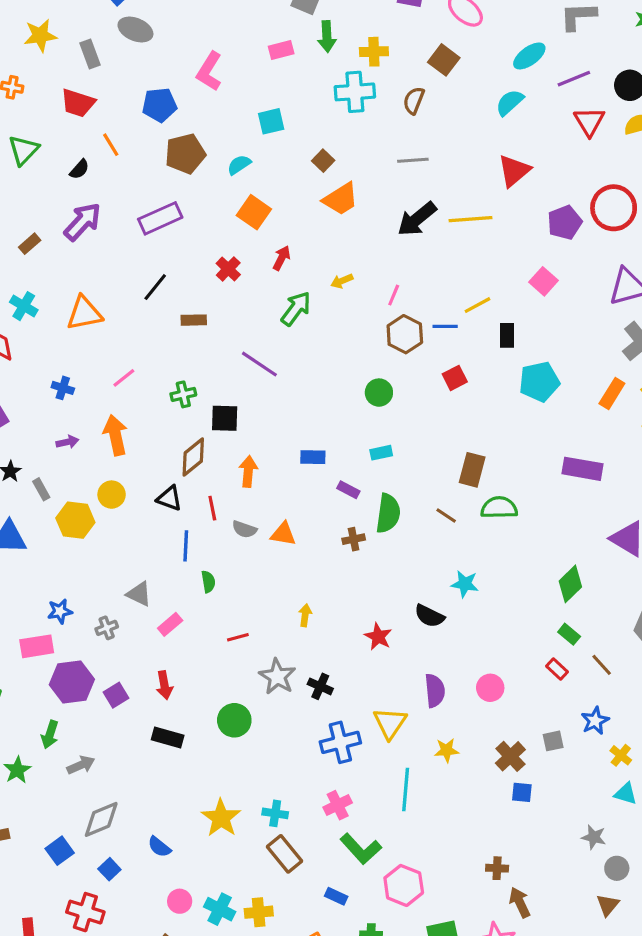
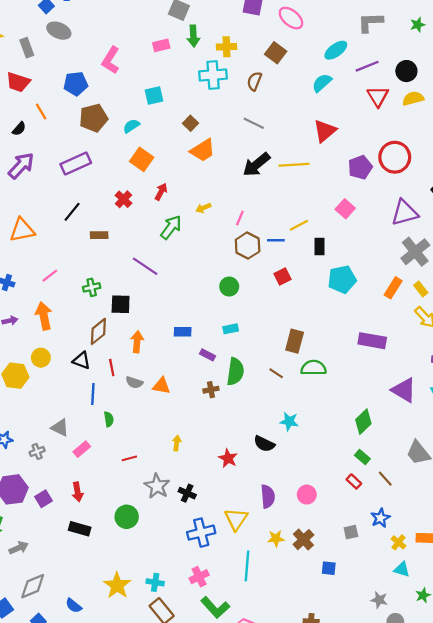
gray line: (413, 160) -> (254, 123), turned 30
brown cross: (510, 756) -> (303, 540), moved

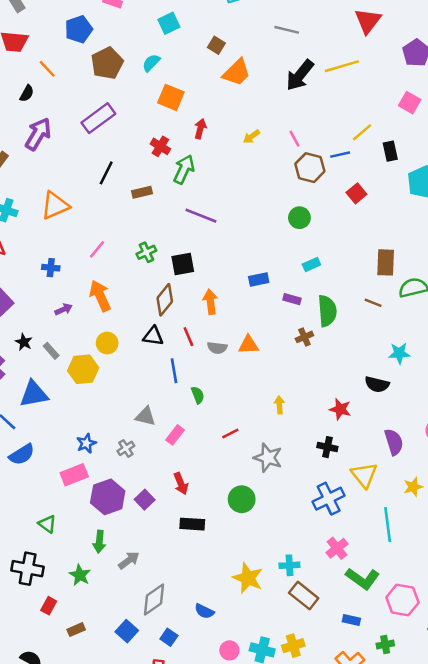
pink line: (240, 218) -> (295, 139), turned -40
green arrow: (171, 227) -> (184, 169), moved
black cross: (187, 493) -> (327, 447), moved

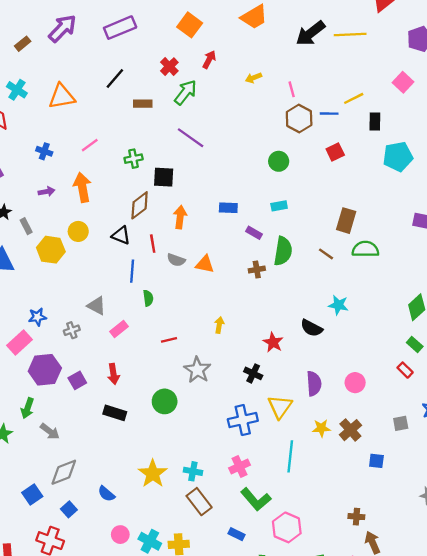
pink rectangle: (74, 475) -> (20, 342), turned -35
gray arrow: (129, 560) -> (50, 431), turned 60

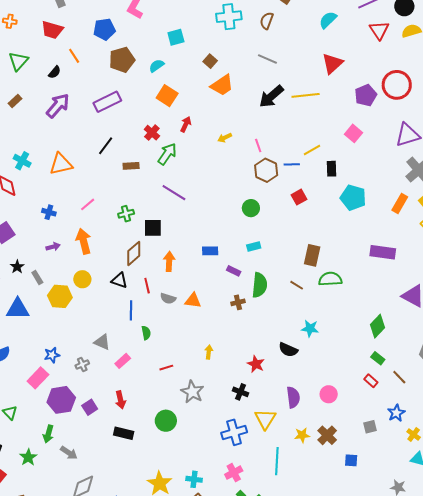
brown rectangle: (23, 44) -> (15, 101), moved
cyan pentagon: (398, 157) -> (353, 198), turned 30

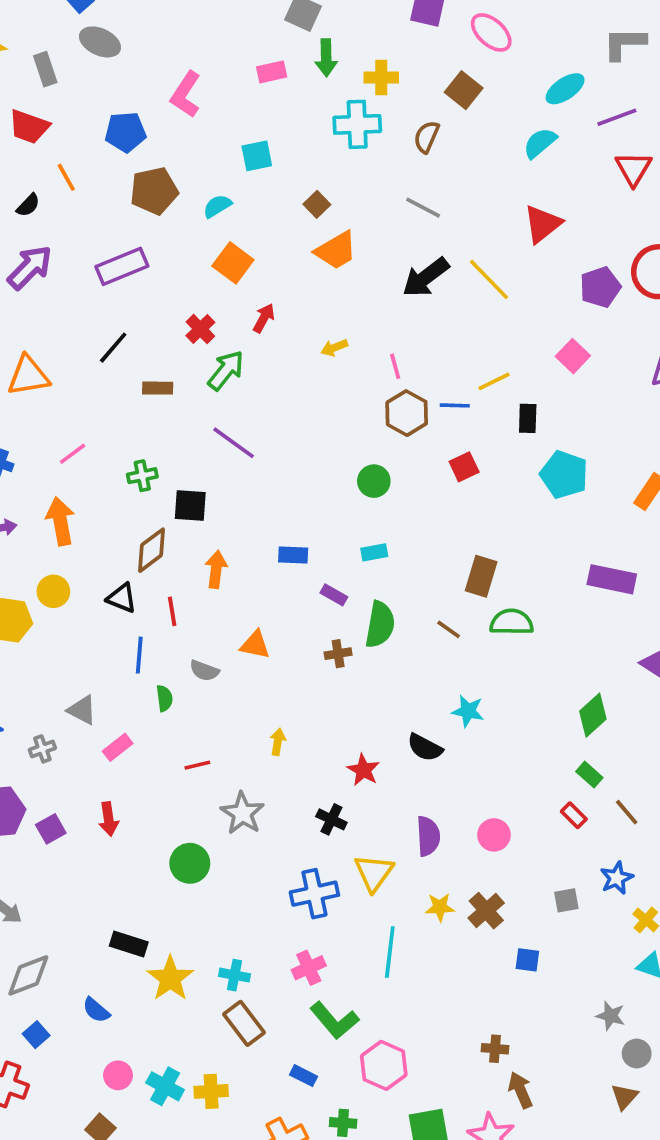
yellow line: (306, 95) -> (489, 279), turned 48
gray semicircle: (168, 298) -> (204, 671), moved
black rectangle: (124, 433) -> (129, 944), moved

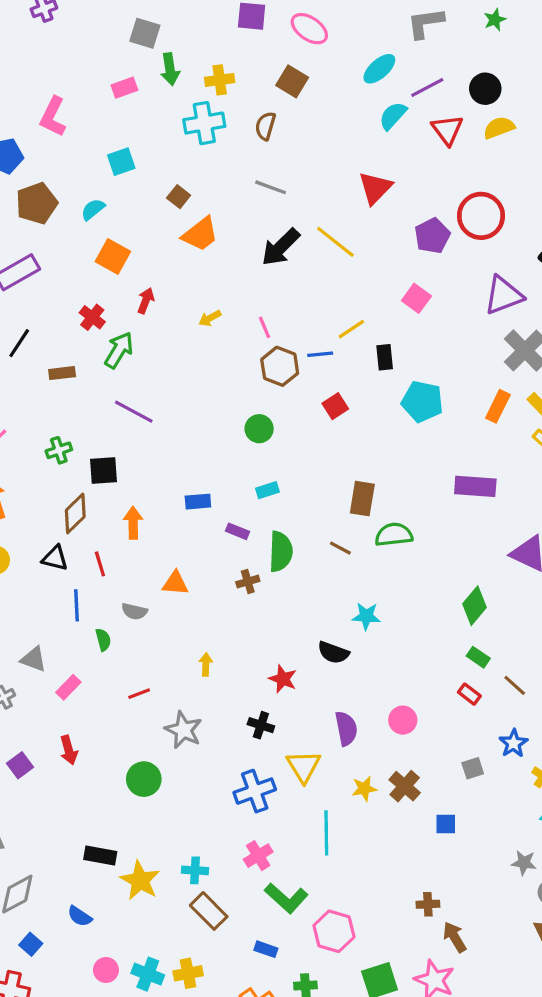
cyan semicircle: (540, 143) -> (393, 116), moved

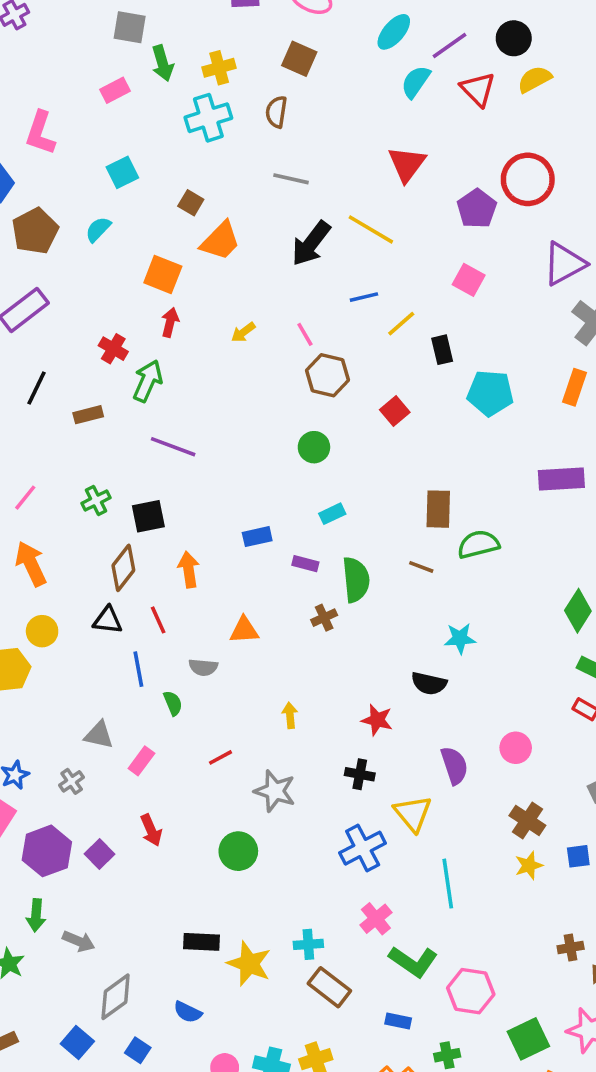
orange square: (113, 256) -> (163, 274), moved
blue line: (320, 354) -> (364, 297), moved
yellow star: (364, 789) -> (529, 865), moved

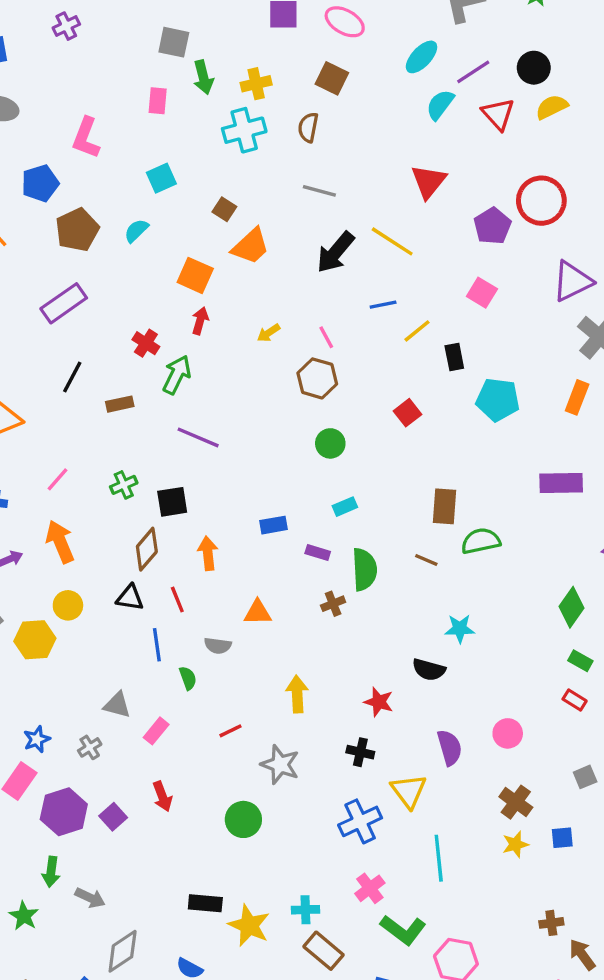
pink rectangle: (115, 90) -> (158, 101), turned -60
brown hexagon: (328, 375) -> (317, 378), moved
yellow arrow: (290, 715) -> (297, 694), size x1.5

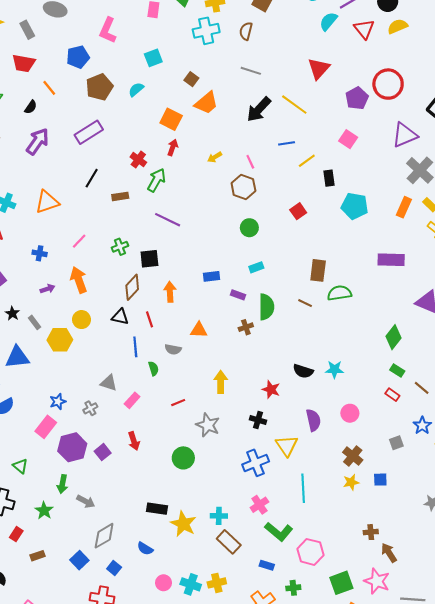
cyan star: (460, 629) -> (334, 370), moved

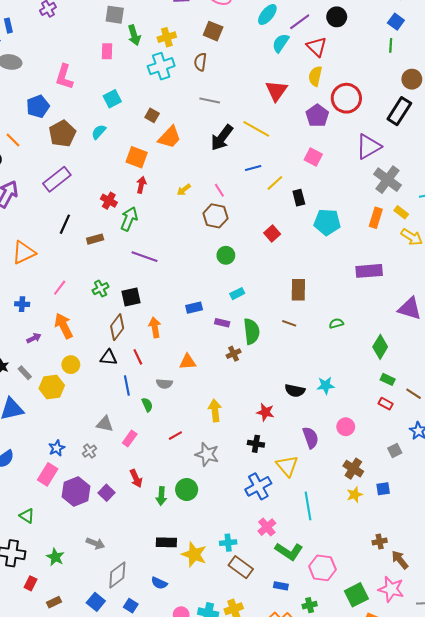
yellow semicircle: (398, 26) -> (315, 76), moved, turned -48
green semicircle: (339, 293) -> (336, 323), moved, size x0.6
green arrow: (62, 484) -> (161, 496), moved

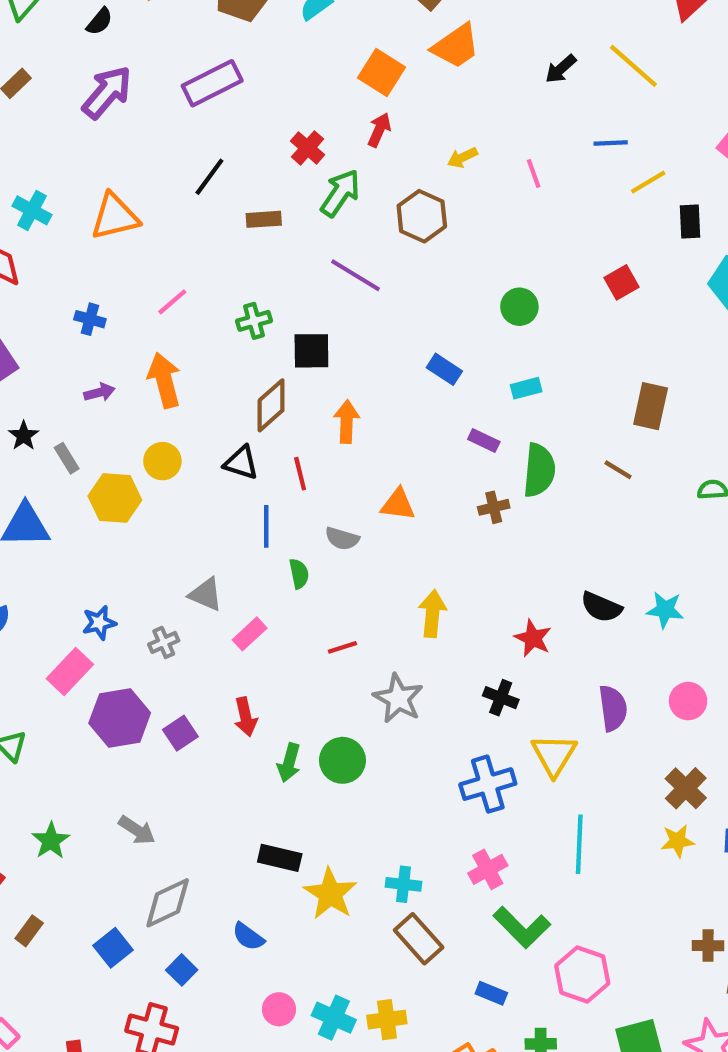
black arrow: (222, 138) -> (561, 69), size x0.6
brown hexagon: (215, 216) -> (422, 216), moved
blue rectangle: (194, 308) -> (444, 369), moved, turned 35
brown rectangle: (54, 602) -> (29, 931), turned -40

